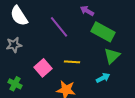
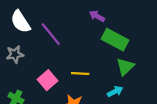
purple line: (59, 27) -> (51, 34), moved

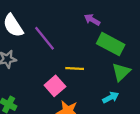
yellow line: (80, 73) -> (75, 68), moved
pink square: (47, 80) -> (55, 86), moved

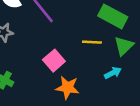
yellow line: (75, 68) -> (92, 42), moved

